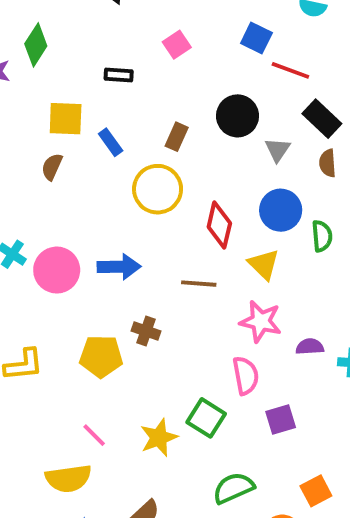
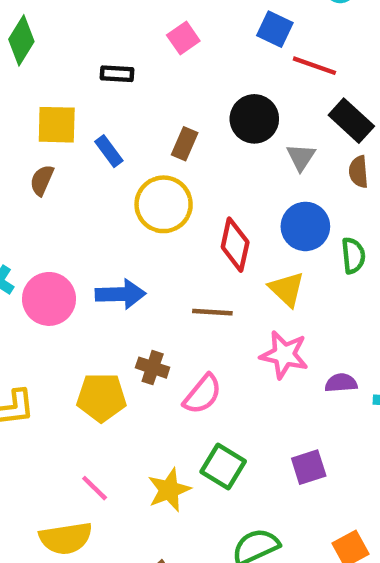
pink semicircle: (246, 375) -> (202, 394), moved, turned 51

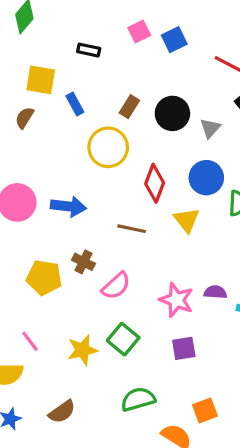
blue square: (275, 29) -> (174, 40), moved, turned 30
black circle: (254, 119) -> (172, 113), moved
pink star: (284, 355) -> (176, 300), moved

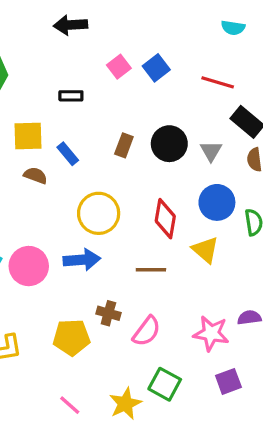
brown semicircle: (24, 118) -> (35, 175), moved, turned 90
yellow circle: (108, 147) -> (99, 213), moved

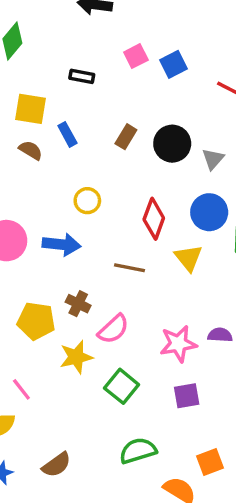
yellow circle: (99, 213) -> (87, 201), size x0.6
pink star: (211, 333) -> (178, 344), turned -30
yellow star: (125, 404) -> (76, 357), moved

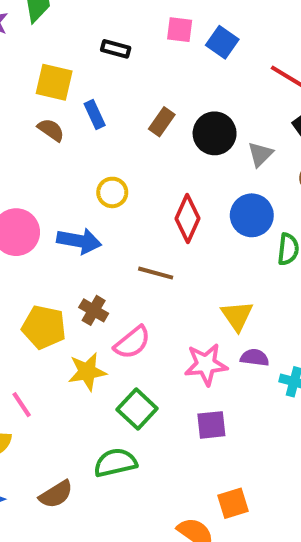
pink square: (136, 56) -> (180, 30), turned 30
blue square: (174, 64) -> (222, 42), turned -32
yellow triangle: (188, 258) -> (237, 316), moved
green semicircle: (138, 451) -> (115, 463), moved

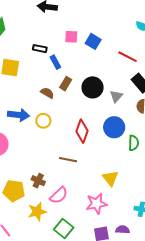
blue rectangle: (95, 115) -> (55, 62), moved
brown semicircle: (51, 130) -> (47, 93), moved
blue arrow: (79, 241) -> (19, 115), moved
purple semicircle: (255, 358) -> (123, 230), moved

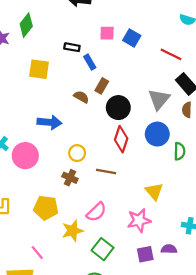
black circle: (93, 87) -> (118, 108), moved
gray triangle: (116, 96) -> (159, 99), size x1.5
yellow circle: (43, 121) -> (77, 153), moved
brown cross: (38, 181) -> (70, 178), moved

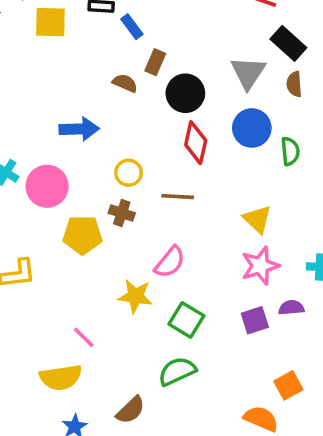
yellow square: (39, 69) -> (50, 22), moved
yellow pentagon: (46, 208) -> (83, 235), moved
pink star: (139, 220) -> (260, 266), moved
yellow star: (72, 231) -> (135, 296), turned 30

